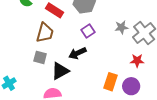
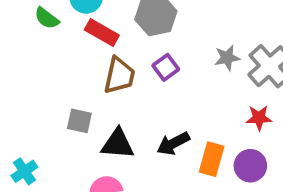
brown trapezoid: (45, 33) -> (119, 76), moved
black arrow: (77, 53) -> (173, 143), moved
black triangle: (60, 71) -> (118, 144), turned 36

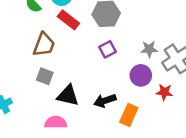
brown trapezoid: (119, 76) -> (44, 45), moved
purple circle: (250, 166) -> (141, 75), moved

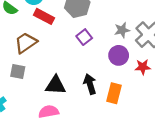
brown trapezoid: (44, 45) -> (26, 43), turned -135
gray square: (45, 76) -> (18, 71), moved
black arrow: (105, 101) -> (90, 84), turned 102

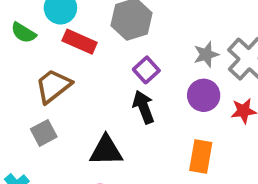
gray square: (18, 71) -> (44, 133), turned -35
black arrow: (90, 84) -> (144, 107), moved

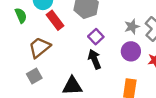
green semicircle: (23, 33) -> (21, 15), turned -144
red rectangle: (80, 42) -> (55, 20), turned 30

